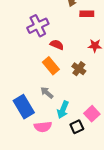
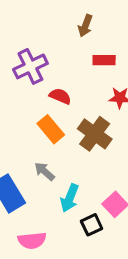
red rectangle: (87, 14) -> (104, 60), moved
brown cross: (79, 69) -> (95, 134), size x1.5
pink semicircle: (43, 127) -> (32, 240), moved

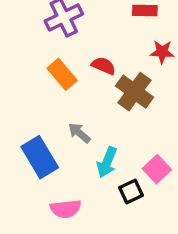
red semicircle: (60, 96) -> (104, 66), moved
orange rectangle: (51, 129) -> (62, 74), moved

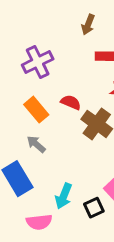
gray arrow: (79, 133) -> (36, 144), moved
cyan arrow: (107, 162) -> (64, 196), moved

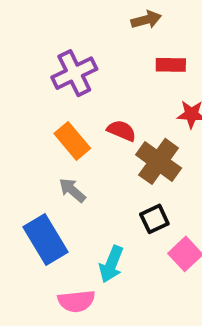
brown arrow: (88, 25) -> (146, 20), turned -126
black square: (94, 208) -> (154, 219), moved

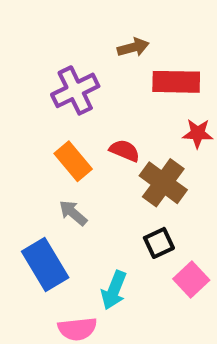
brown arrow: (146, 20) -> (133, 47), moved
red rectangle: (171, 65) -> (176, 82), size x1.5

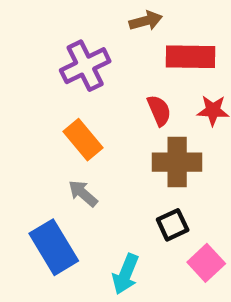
red semicircle: (125, 151) -> (159, 110), moved, turned 44
brown cross: (163, 183) -> (177, 162), turned -36

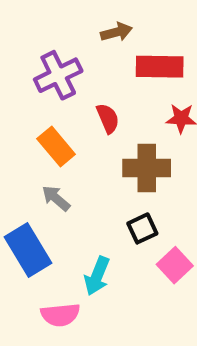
red semicircle: (159, 110) -> (108, 118), moved

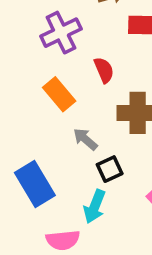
gray arrow: (56, 198) -> (85, 139), moved
black square: (142, 228) -> (110, 169), moved

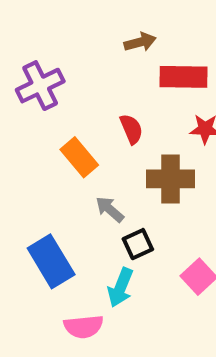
purple cross: (61, 33) -> (40, 86), moved

